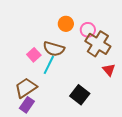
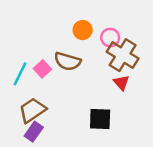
cyan line: (49, 65) -> (20, 74), moved
red triangle: (109, 70) -> (121, 83), moved
black square: (80, 95) -> (100, 119), turned -36

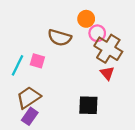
orange circle: (83, 30) -> (86, 19), moved
brown semicircle: (68, 61) -> (60, 38), moved
pink square: (42, 69) -> (37, 61), turned -32

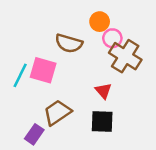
pink square: (37, 61) -> (43, 70), size x1.5
red triangle: (107, 73) -> (103, 91), moved
brown trapezoid: (29, 97) -> (57, 113), moved

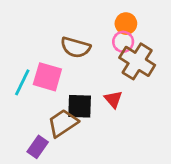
orange circle: (100, 22) -> (126, 24), moved
black square: (102, 122) -> (80, 106), moved

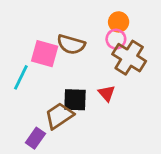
pink square: (47, 77) -> (45, 54), moved

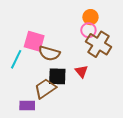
brown semicircle: (71, 44) -> (49, 53), moved
purple rectangle: (35, 138) -> (27, 106), turned 56

